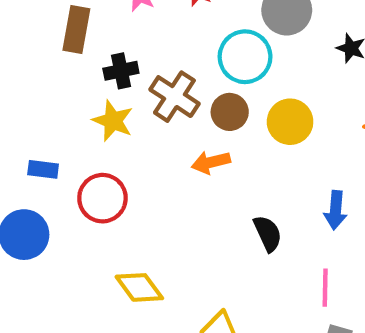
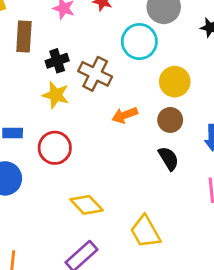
brown circle: (230, 112) -> (170, 120), moved

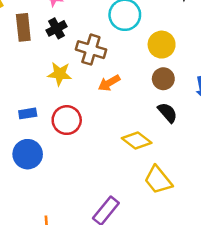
black cross: (57, 61) -> (57, 28), moved
orange arrow: (125, 115) -> (109, 83), moved
yellow diamond: (87, 205) -> (137, 141), moved

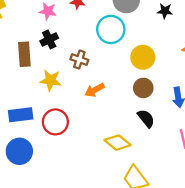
brown rectangle: (23, 27) -> (24, 54), moved
brown cross: (91, 50) -> (79, 60), size x0.7
blue rectangle: (28, 113) -> (21, 115), size x1.5

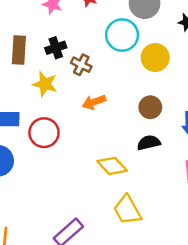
black cross: (49, 39) -> (56, 48), moved
yellow circle: (143, 57) -> (155, 58), moved
black semicircle: (146, 118) -> (149, 143), turned -72

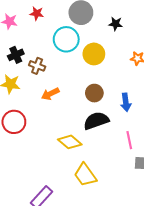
black semicircle: (149, 143) -> (96, 121), size x1.4

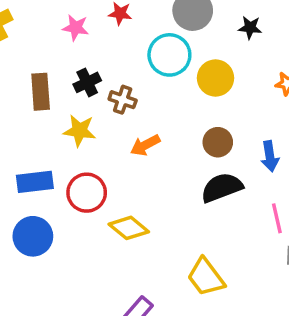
yellow diamond: (70, 142) -> (129, 228), moved

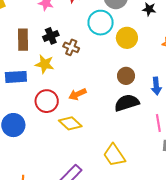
orange arrow: (145, 145) -> (77, 94), moved
blue rectangle: (35, 182) -> (16, 77), moved

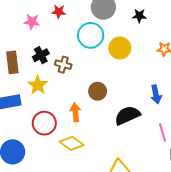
yellow star: (45, 64) -> (38, 85), turned 30
brown circle: (126, 76) -> (98, 91), moved
orange arrow: (77, 94) -> (75, 112), turned 114

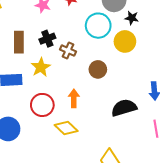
black star: (139, 16) -> (132, 18), moved
brown circle: (98, 91) -> (98, 69), moved

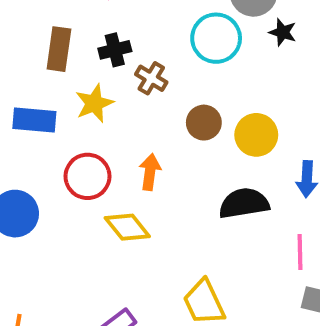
yellow circle: (125, 41) -> (256, 135), moved

